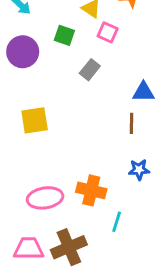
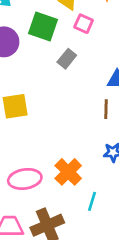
green square: (64, 35) -> (43, 26), size x1.5
orange cross: (91, 190) -> (68, 172), turned 32

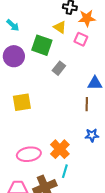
pink square: (84, 24) -> (81, 39), moved
cyan line: (92, 201) -> (65, 171), moved

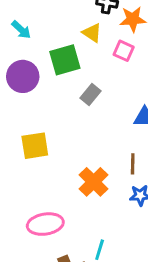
green square: (42, 45) -> (65, 60), turned -35
brown line: (87, 104) -> (133, 164), moved
orange cross: (60, 149) -> (94, 182), moved

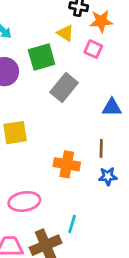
gray rectangle: (91, 95) -> (64, 88), size x1.5
orange cross: (94, 182) -> (67, 164), turned -35

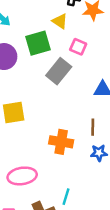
pink square: (93, 49) -> (78, 47), moved

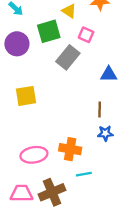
orange cross: (61, 142) -> (70, 149), moved
cyan line: (66, 197) -> (84, 174), moved, turned 63

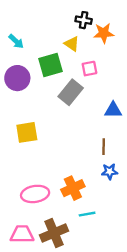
pink square: (86, 35) -> (89, 69), turned -35
orange cross: (70, 149) -> (73, 188), turned -35

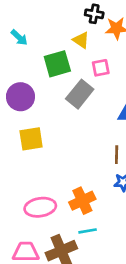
purple circle: (17, 78) -> (20, 97), moved
cyan line: (87, 214) -> (88, 231), moved

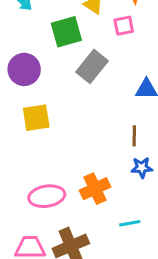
pink square: (101, 68) -> (124, 26), moved
cyan line: (88, 231) -> (130, 223), moved

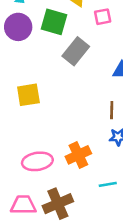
green square: (66, 32) -> (54, 22), turned 32
purple circle: (24, 69) -> (18, 27), moved

